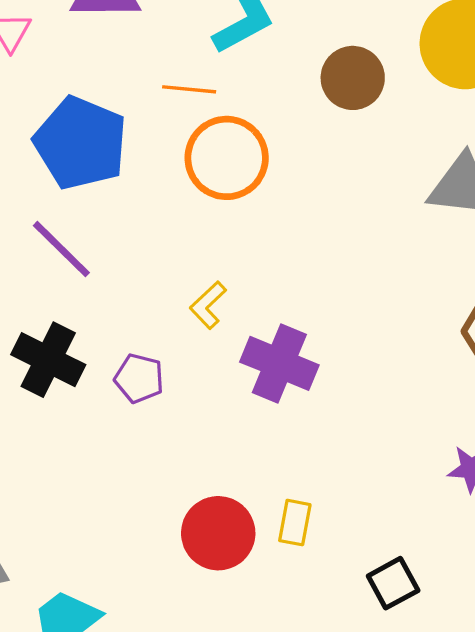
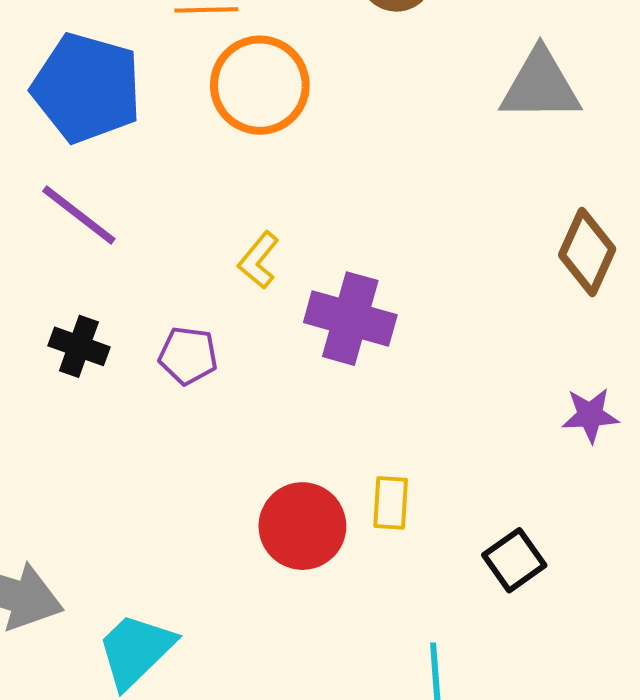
black cross: (48, 360) -> (79, 346), size x0.7

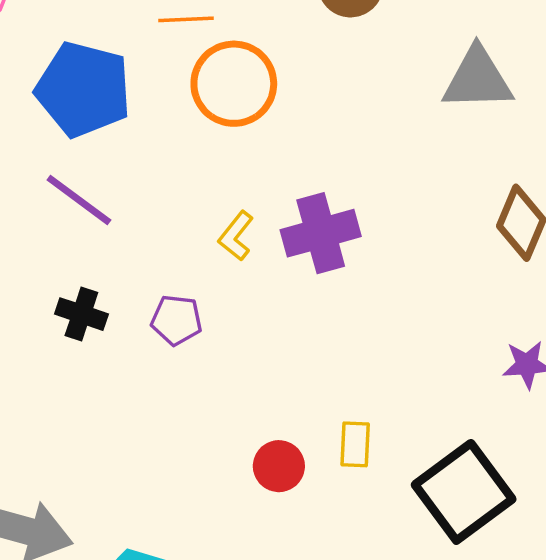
purple cross: (350, 319) -> (321, 233), moved, turned -30
red circle: (302, 526) -> (279, 466), size x0.7
black square: (514, 560) -> (464, 492), size x1.8

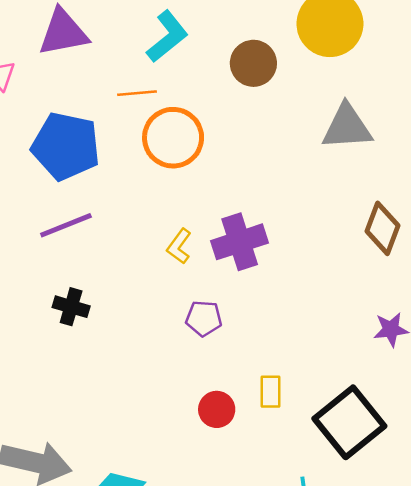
purple line: (79, 200) -> (66, 225), turned -56
purple pentagon: (176, 320) -> (204, 318), moved

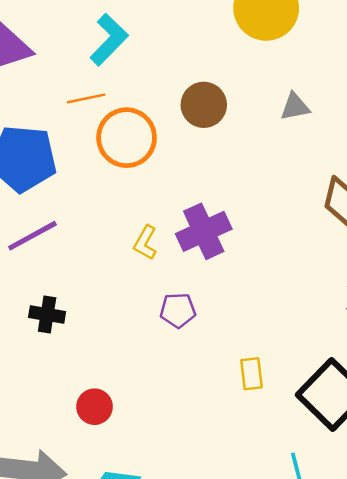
brown circle: (253, 63) -> (204, 105), moved
gray triangle: (347, 127) -> (295, 107), size x0.6
red circle: (217, 409) -> (95, 407), moved

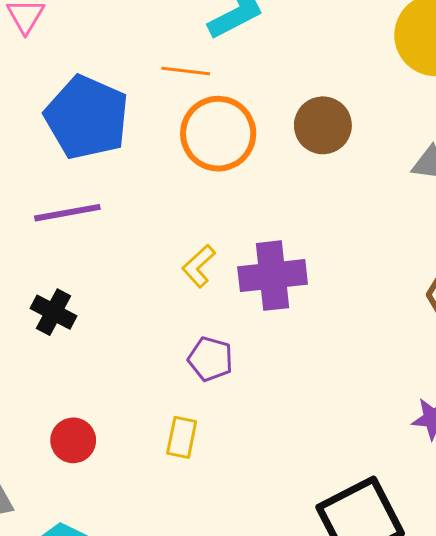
yellow rectangle: (252, 374) -> (182, 437), moved

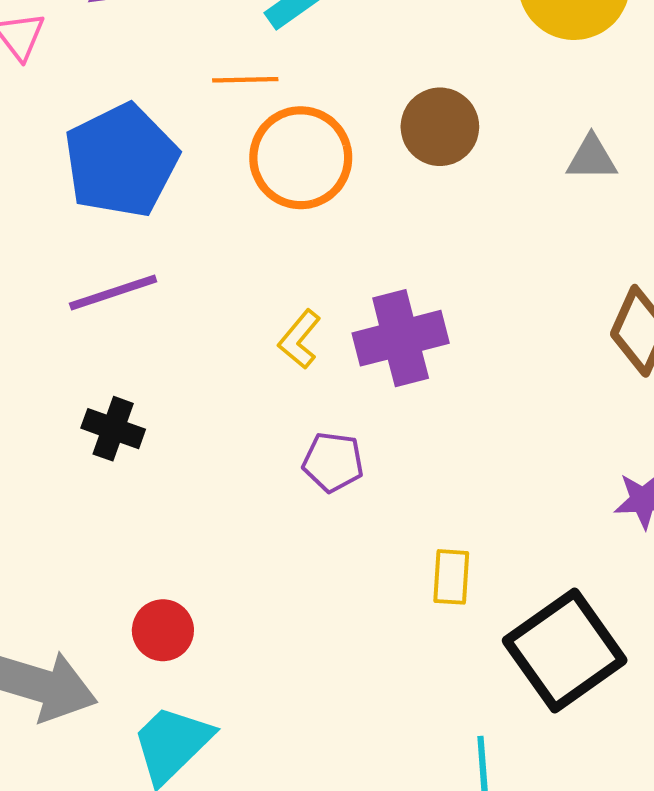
blue pentagon: (87, 117) -> (121, 161), turned 30
yellow rectangle: (182, 437) -> (451, 577), moved
red circle: (73, 440) -> (163, 630), moved

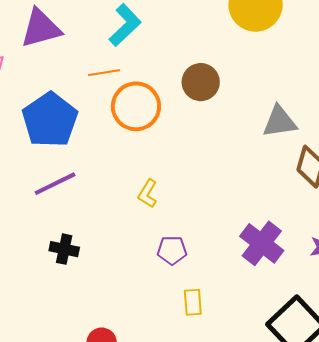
gray triangle: (592, 158) -> (280, 122), moved, size x1.4
purple cross: (401, 338) -> (262, 243), moved, turned -30
yellow rectangle: (451, 577) -> (193, 302), moved

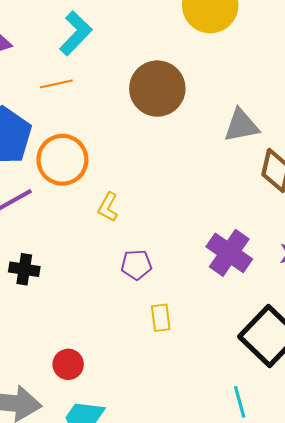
brown circle: (201, 82) -> (157, 89), size x1.4
orange circle: (136, 106) -> (62, 160), moved

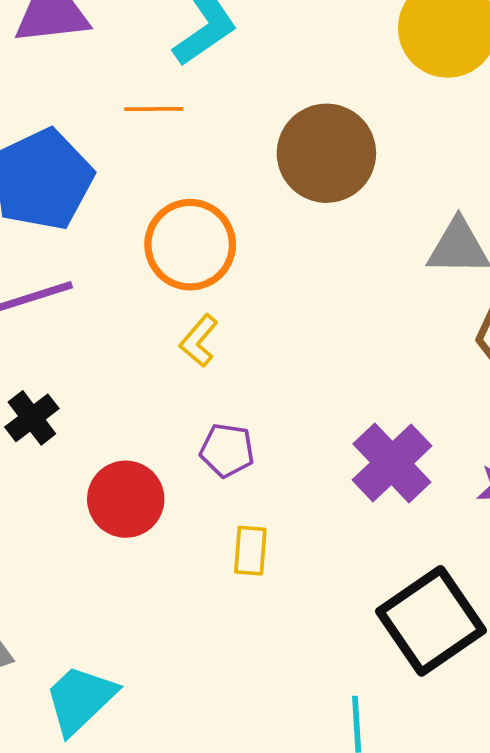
orange circle: (62, 160) -> (190, 245), moved
black cross: (24, 269) -> (32, 418), turned 32
red circle: (68, 364) -> (126, 499), moved, size x1.4

